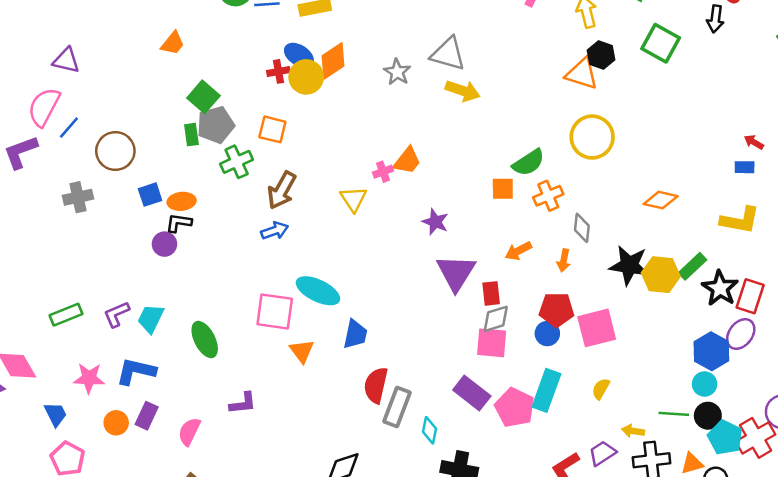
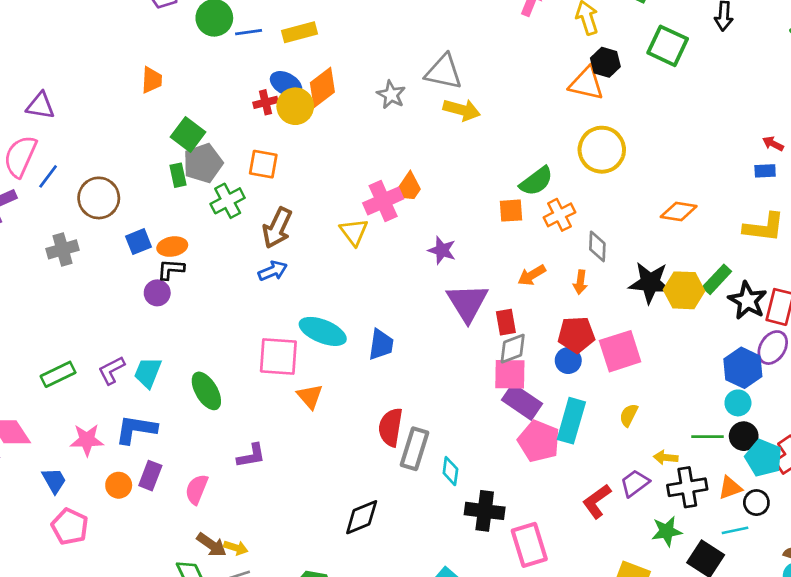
orange trapezoid: (173, 43) -> (152, 80), turned -32
pink cross: (383, 172) -> (383, 201), size x1.8
blue trapezoid: (355, 334) -> (381, 345), moved
purple rectangle: (472, 393) -> (522, 402), moved

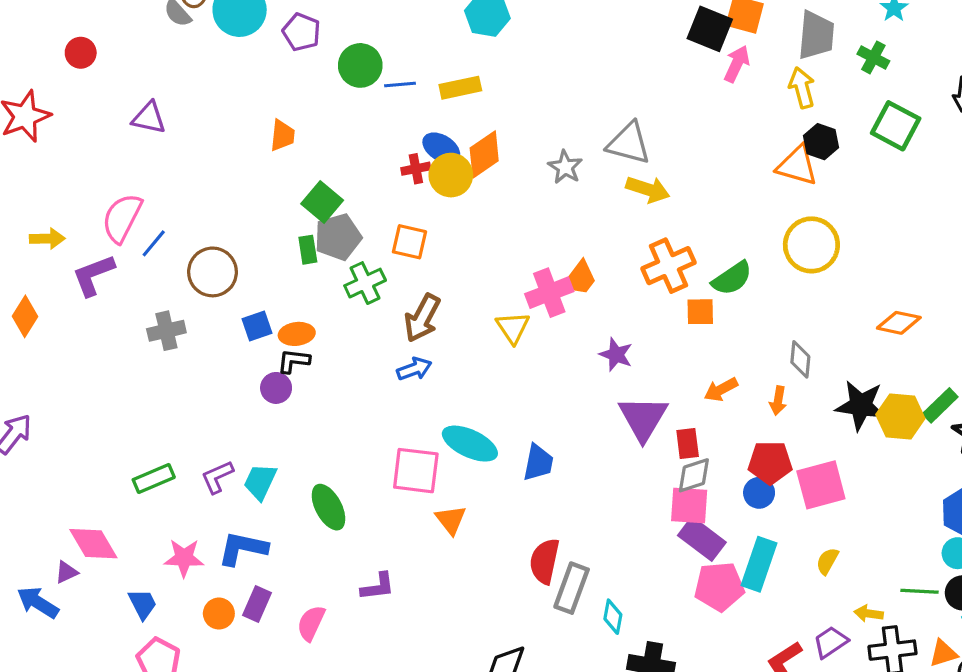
purple triangle: (40, 106) -> (149, 118), moved
orange cross: (559, 215) -> (668, 266), moved, size x1.4
pink pentagon: (539, 441) -> (719, 587), turned -30

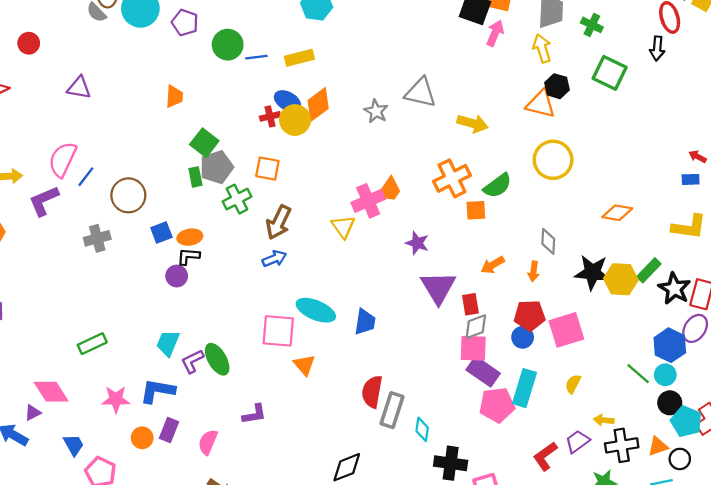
yellow arrow: (648, 189) -> (473, 123), moved
purple L-shape: (217, 477) -> (192, 361), moved
green line: (919, 591) -> (638, 374), moved, turned 40
blue trapezoid: (143, 604) -> (74, 445), moved

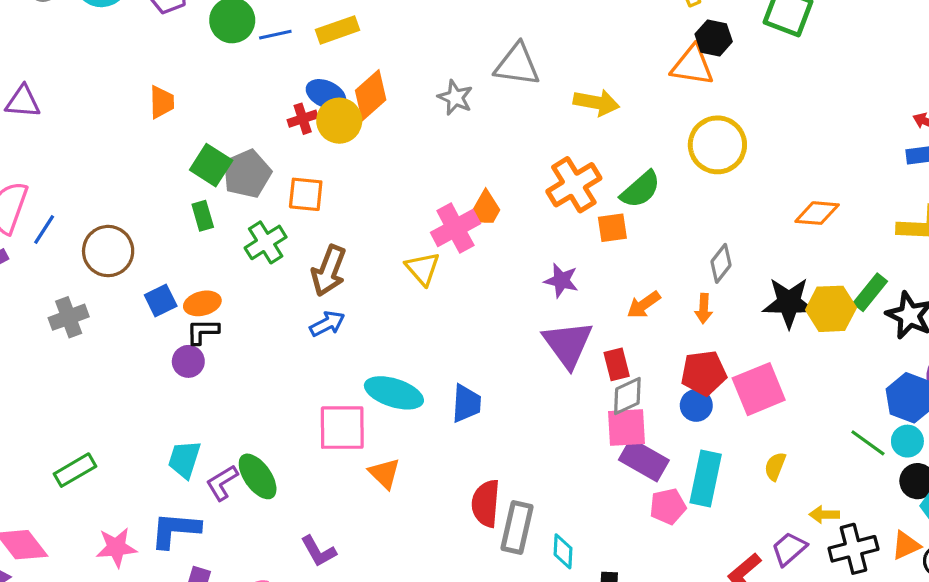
gray pentagon: (217, 167) -> (247, 174), moved
gray diamond: (548, 241) -> (721, 263), turned 40
purple star: (417, 243) -> (561, 281), moved
pink pentagon: (497, 405) -> (668, 506), size x0.7
purple L-shape: (254, 414) -> (318, 551), turned 75

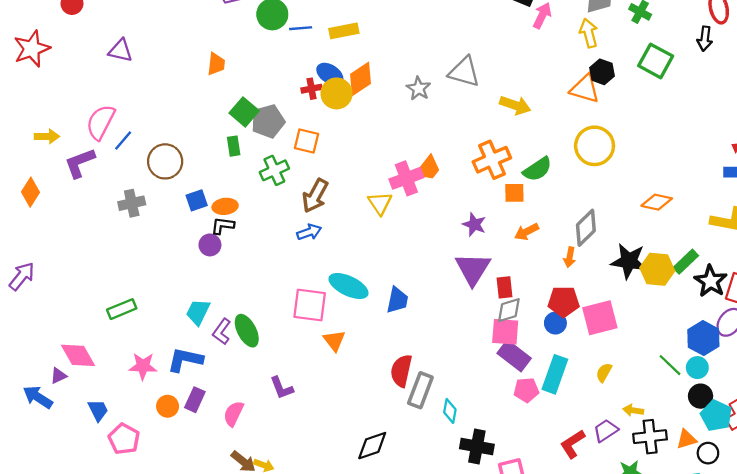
gray diamond: (721, 263) -> (586, 228), size x1.4
orange arrow: (644, 305) -> (527, 232), moved
purple L-shape: (222, 483) -> (222, 332), turned -30

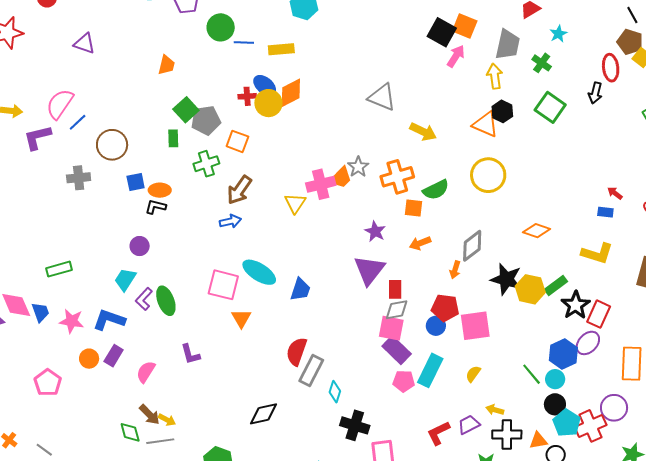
gray star: (419, 88) -> (358, 167), moved
purple circle: (210, 245) -> (140, 246), moved
blue trapezoid: (98, 410) -> (40, 312), moved

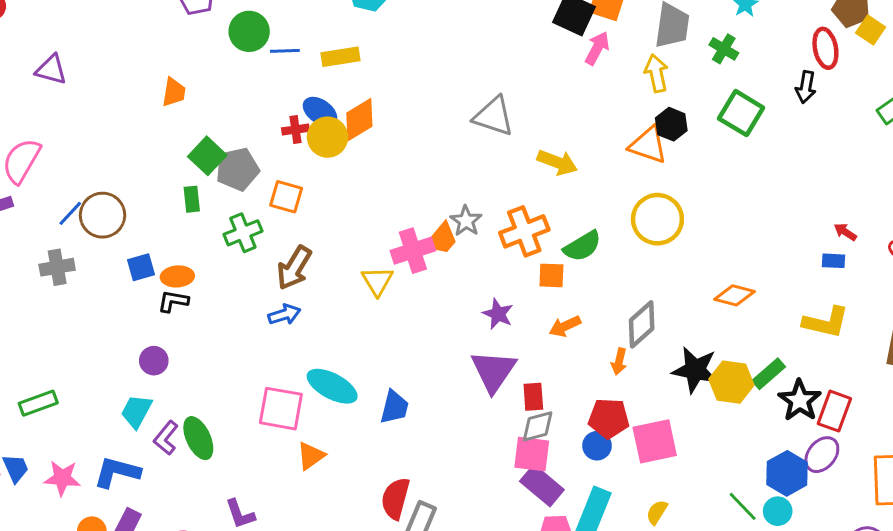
blue line: (78, 122) -> (70, 213), moved
orange triangle: (241, 318) -> (311, 456), turned 30

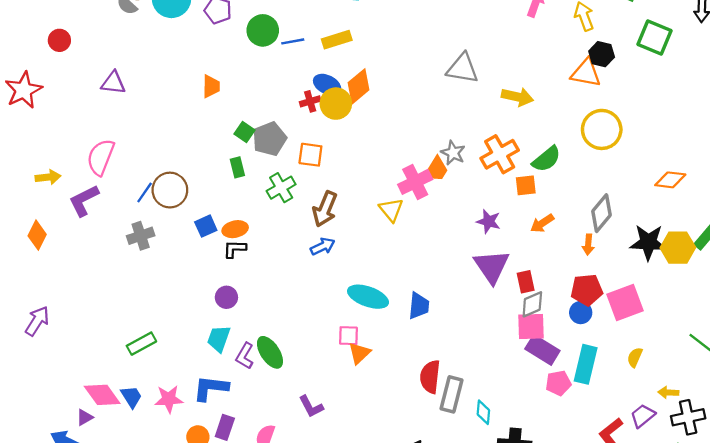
green square: (207, 156) -> (244, 132), size x0.7
pink square: (281, 409) -> (348, 336), moved, size x0.6

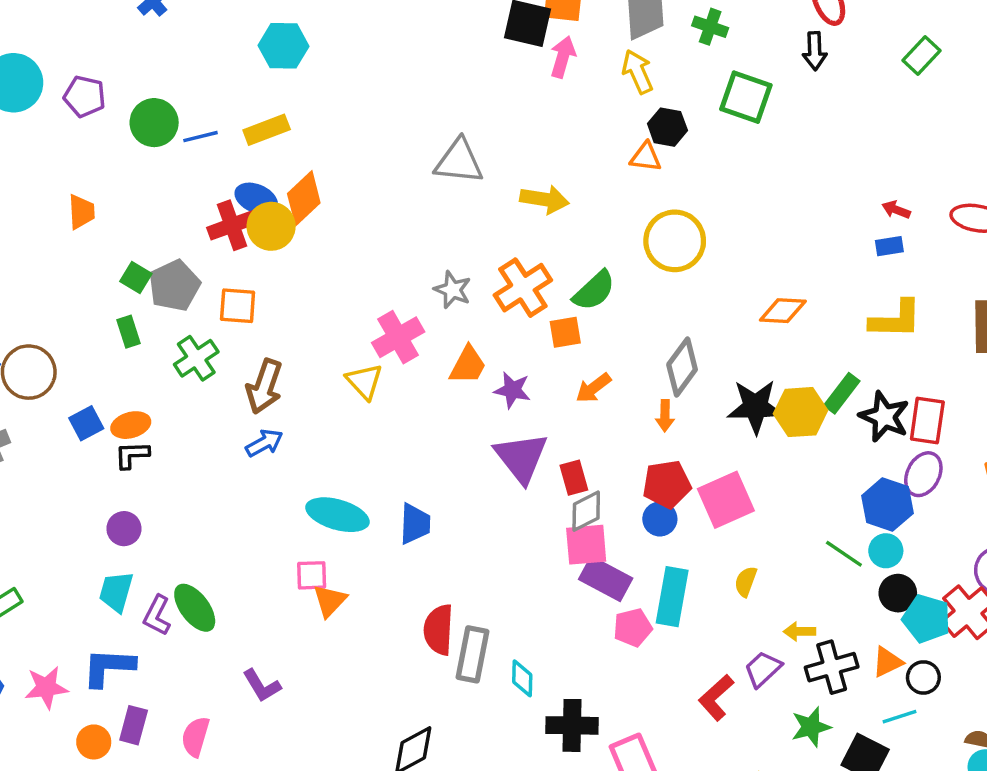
orange triangle: (586, 73) -> (646, 157), size x0.7
red cross: (310, 101) -> (232, 225), size x1.5
orange trapezoid: (436, 170) -> (468, 365), moved

